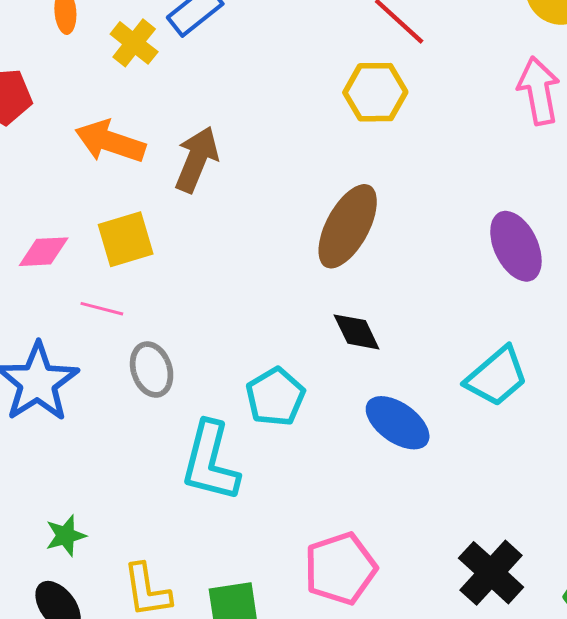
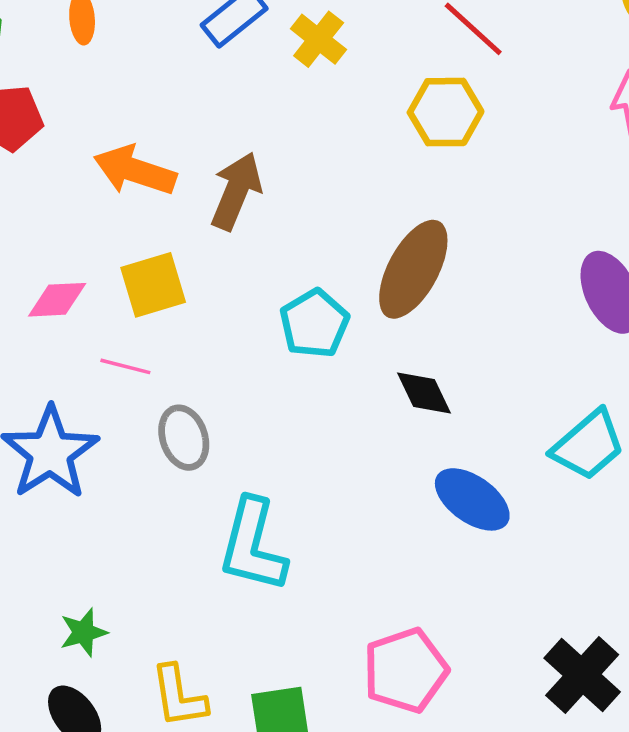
yellow cross: (134, 43) -> (319, 39), moved
cyan pentagon: (275, 397) -> (314, 324), moved

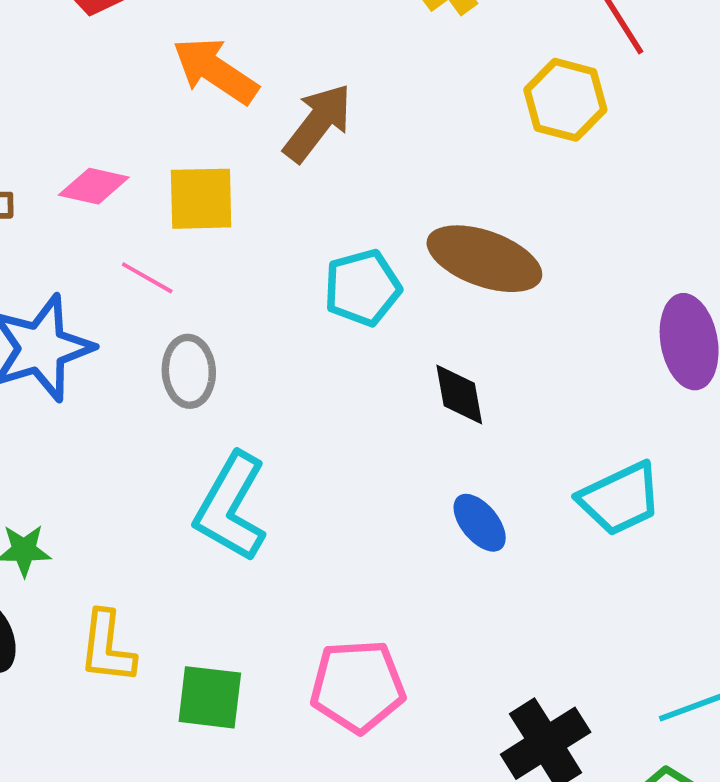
brown ellipse: (413, 269) -> (484, 259), turned 66
blue ellipse: (472, 499) -> (480, 523), size x0.7

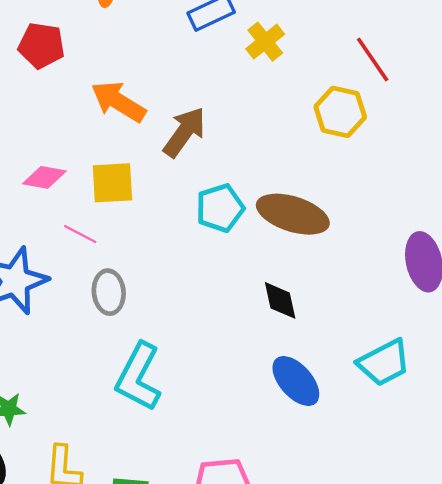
cyan pentagon: (362, 288) -> (220, 208), moved
blue ellipse: (480, 523) -> (296, 381), size x1.4

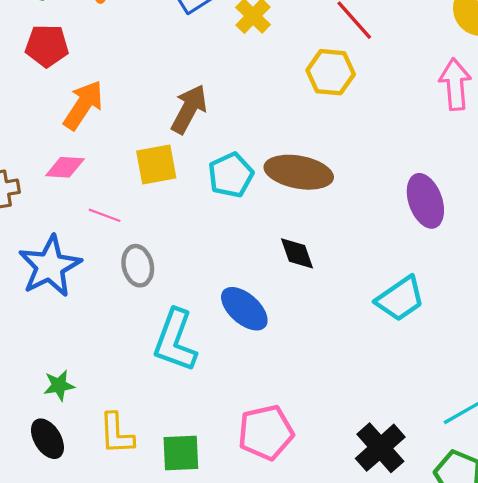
orange arrow: (118, 102) -> (83, 105), moved, turned 99
yellow square: (112, 183) -> (156, 165), moved
blue ellipse: (296, 381) -> (244, 309), moved

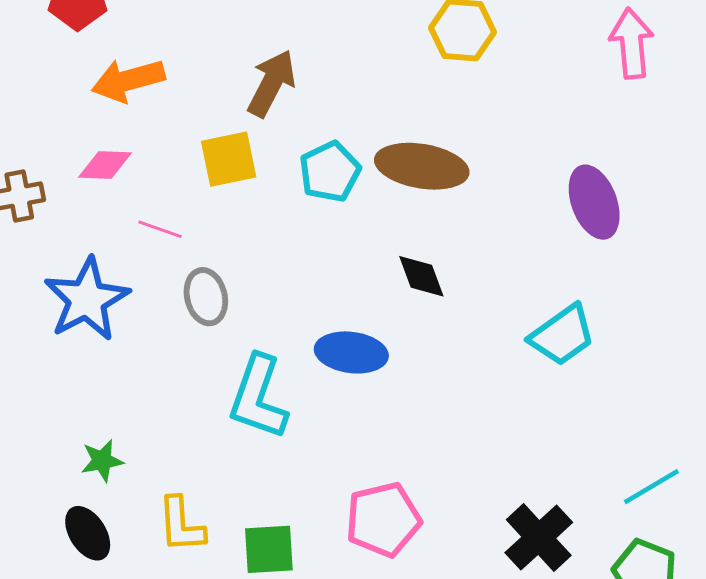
orange arrow: (83, 105) -> (128, 80), turned -138
blue ellipse: (244, 309) -> (351, 352), turned -33

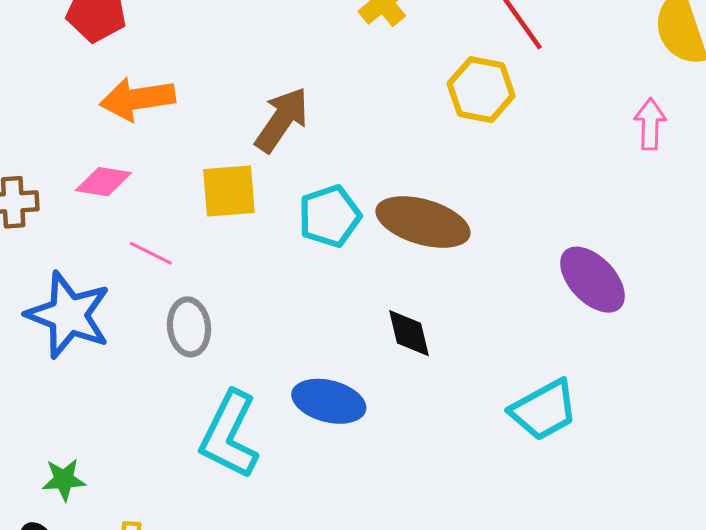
pink arrow: (632, 43) -> (650, 124), size x0.7
purple ellipse: (594, 202) -> (592, 280), turned -30
blue star: (87, 299) -> (68, 315), turned -30

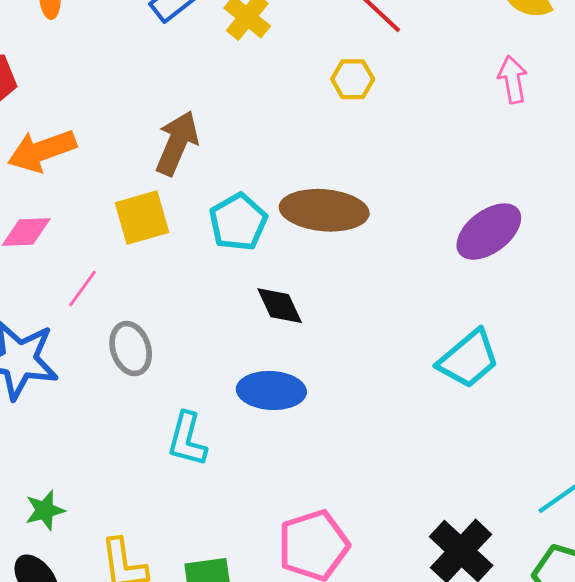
yellow hexagon: (481, 90) -> (353, 79), size x0.7
pink line: (151, 253) -> (83, 288), turned -69
purple ellipse: (592, 280) -> (489, 232), turned -72
black diamond: (409, 333) -> (280, 306), moved
cyan L-shape: (229, 435) -> (187, 439), size x0.7

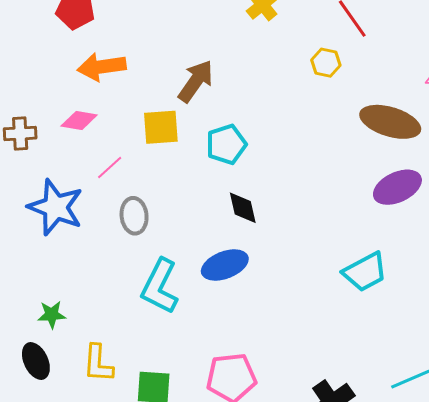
brown ellipse: (324, 210) -> (390, 122), moved
blue ellipse: (271, 391) -> (225, 265), turned -36
cyan L-shape: (187, 439) -> (160, 286), size x1.4

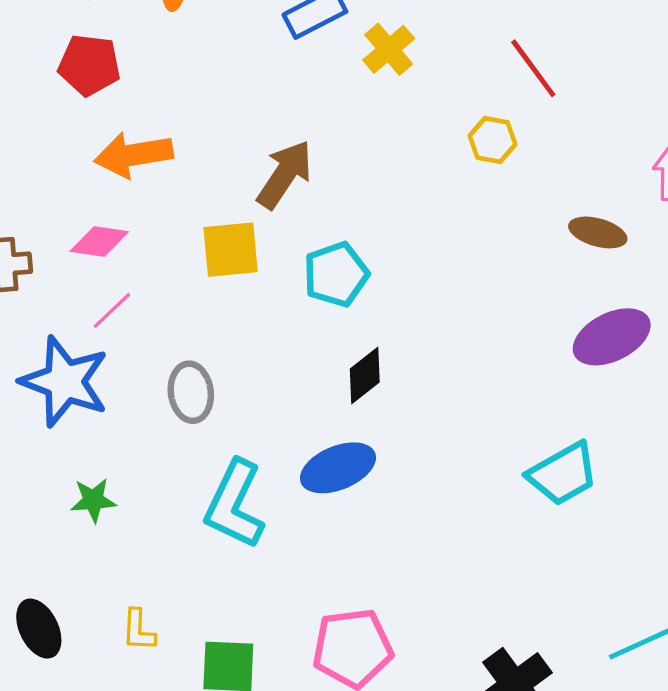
brown ellipse: (390, 122) -> (598, 232), size x0.6
pink line: (110, 167) -> (112, 310), moved
black diamond: (243, 208) -> (365, 375), turned 66
green star: (52, 315) -> (93, 500), moved
yellow L-shape: (98, 363) -> (138, 630), size x0.7

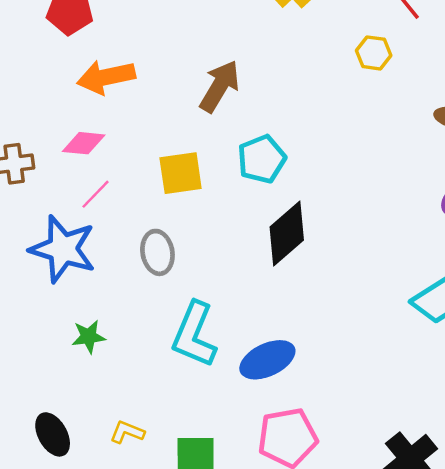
yellow square: (231, 250) -> (181, 173), moved
black diamond: (365, 375) -> (287, 234), size x1.5
blue ellipse: (338, 468) -> (267, 360), moved
yellow L-shape: (138, 630) -> (127, 432), turned 112

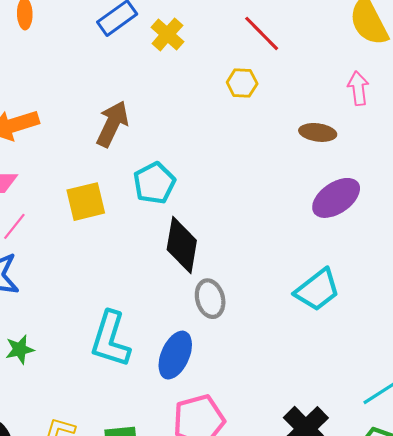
black diamond: (287, 234) -> (182, 245), turned -34
gray ellipse: (157, 252) -> (210, 299), moved
blue ellipse: (267, 360) -> (175, 355), turned -36

